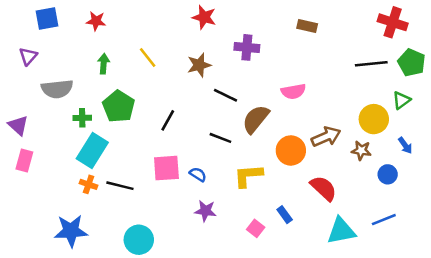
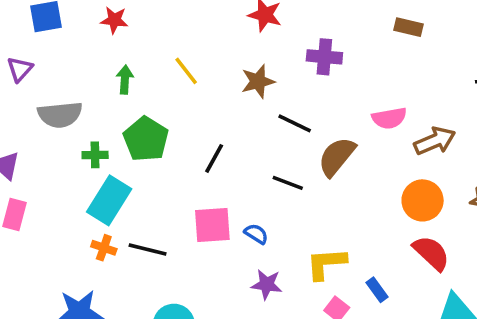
brown arrow: (326, 137) -> (435, 141), moved
orange circle: (291, 150) -> (423, 200), moved
yellow L-shape: (248, 176) -> (326, 263), moved

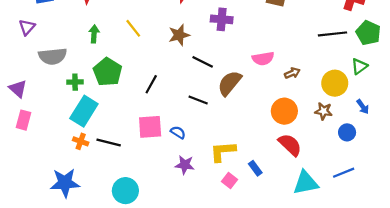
brown arrow: (435, 141) -> (292, 73), size x0.6

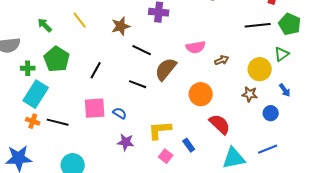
green arrow: (94, 34) -> (45, 25), turned -49
orange circle: (284, 111) -> (201, 94), moved

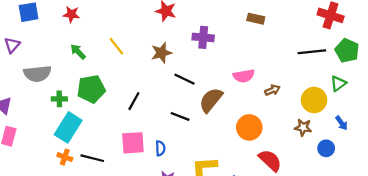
green pentagon: (57, 59) -> (91, 89), turned 30
blue semicircle: (120, 113) -> (160, 148), turned 56

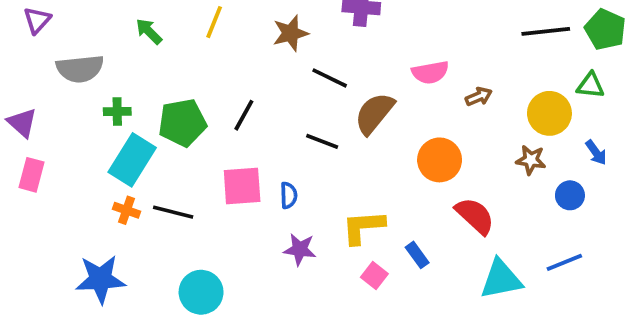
yellow line: (116, 46) -> (214, 22), turned 60
green triangle: (338, 84) -> (590, 85), turned 42
green pentagon: (91, 89) -> (182, 123), moved

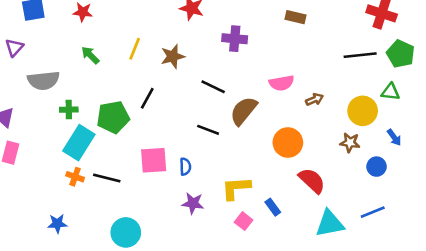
brown star: (290, 33) -> (173, 56), moved
black line: (244, 115) -> (147, 98), moved
blue star: (100, 279) -> (57, 224), size x0.6

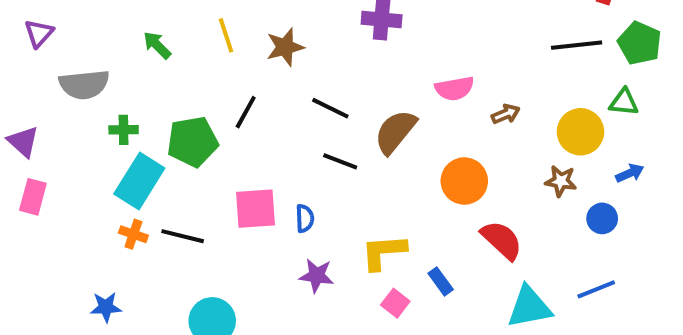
yellow line: (135, 49) -> (226, 35), turned -40
black line: (213, 87) -> (330, 108), moved
blue arrow: (394, 137) -> (630, 173), turned -78

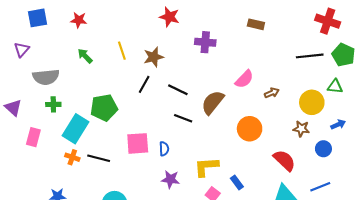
pink semicircle: (454, 88) -> (244, 79), turned -36
black line: (246, 112) -> (144, 84), moved
green cross: (124, 130) -> (53, 104), moved
pink rectangle: (33, 197) -> (33, 137), moved
red semicircle: (502, 240) -> (284, 160), moved

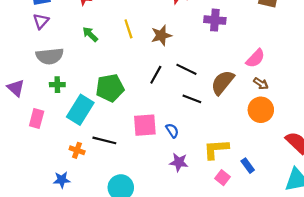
purple triangle: (22, 50) -> (41, 21), moved
black line: (144, 84) -> (156, 75), moved
brown arrow: (272, 93) -> (261, 84), moved, turned 56
blue semicircle: (164, 149) -> (172, 131), turned -32
orange cross: (72, 157) -> (77, 150), moved

